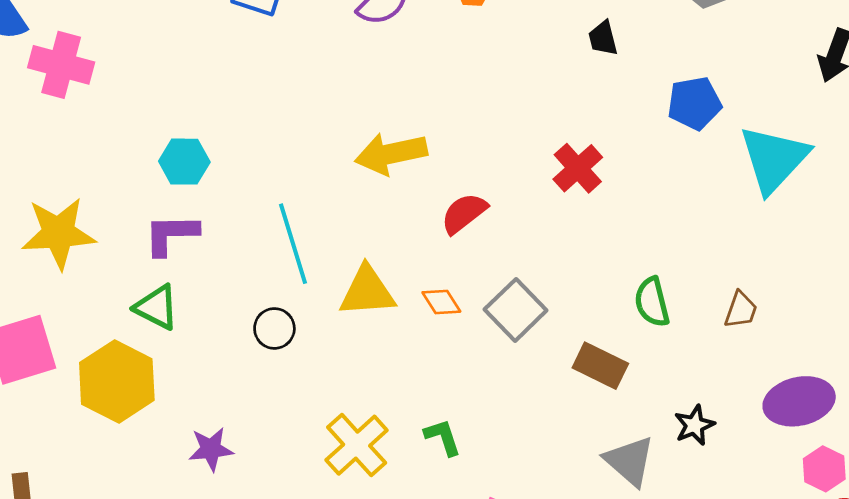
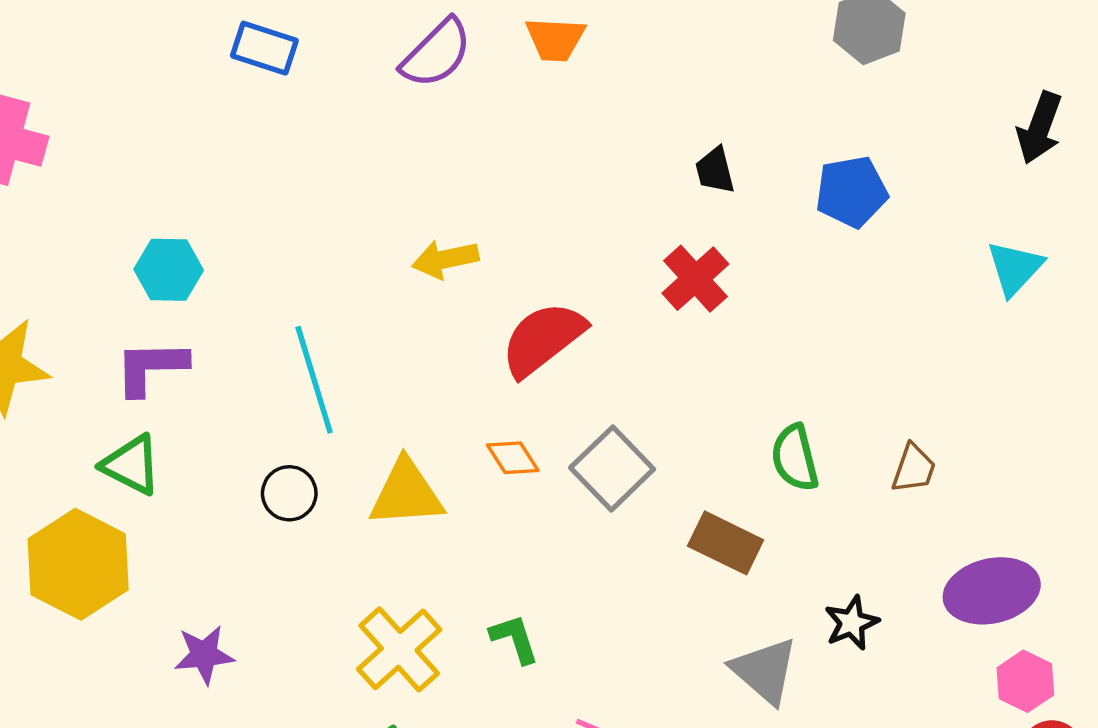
black trapezoid: (603, 38) -> (715, 170), moved
yellow arrow: (391, 154) -> (445, 259), size x0.7
cyan triangle: (774, 159) -> (1015, 268), moved, size x0.6
red semicircle: (464, 213) -> (543, 339), size x1.4
yellow triangle: (367, 291) -> (406, 493), moved

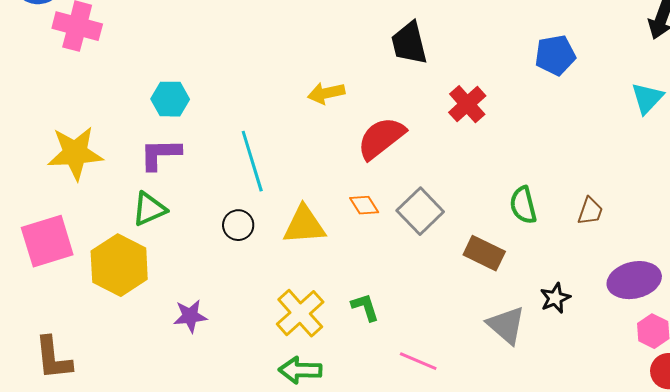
black trapezoid: (715, 170) -> (409, 43), moved, size x1.6
green triangle: (131, 465) -> (149, 209), turned -51

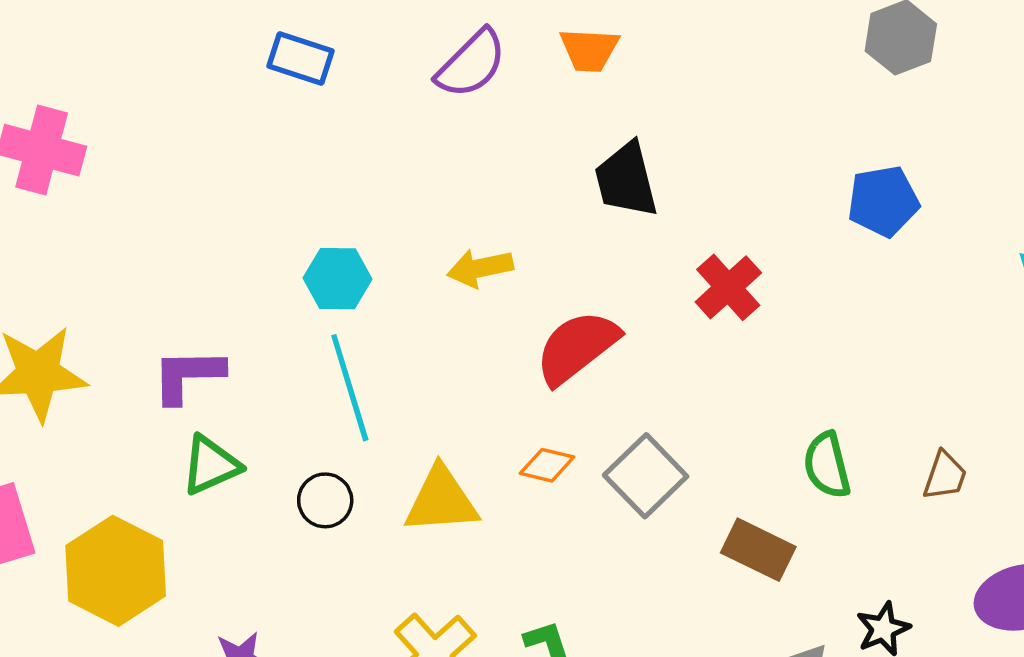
cyan hexagon: (170, 99) -> (337, 279), moved
orange diamond: (364, 205) -> (547, 465), turned -44
green triangle: (149, 209) -> (211, 465), moved

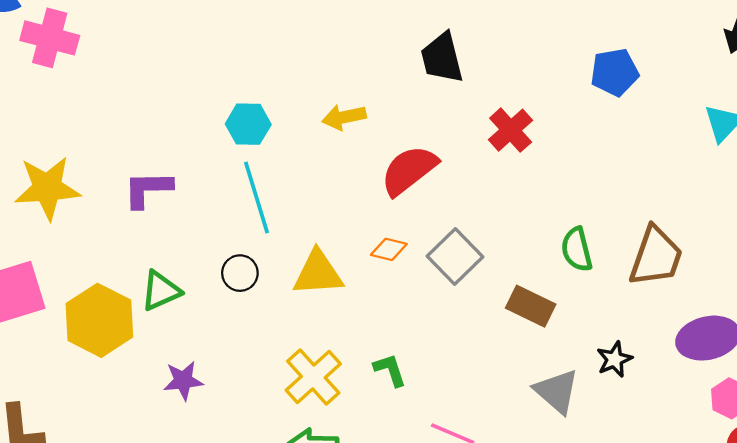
green triangle: (211, 465) -> (161, 291), moved
brown trapezoid: (945, 476) -> (656, 257), size x1.8

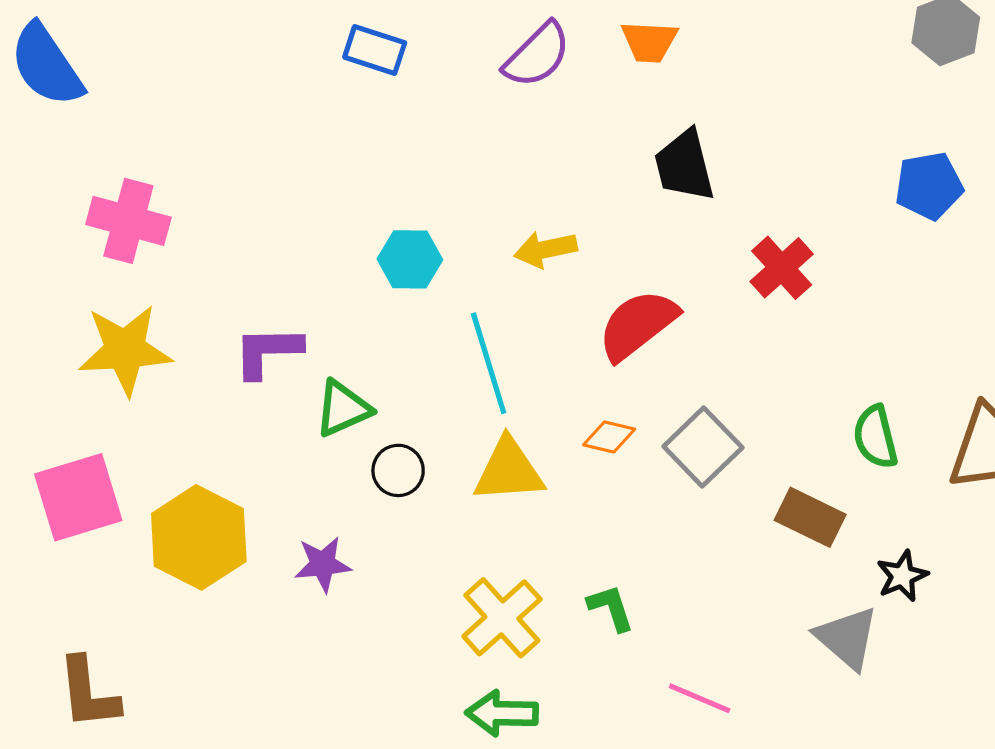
pink cross: (50, 38) -> (128, 221), moved
cyan line: (256, 197) -> (489, 363), moved
green triangle: (161, 291) -> (343, 408), moved
black star: (615, 359) -> (902, 576), moved
purple star: (183, 381) -> (323, 564), moved

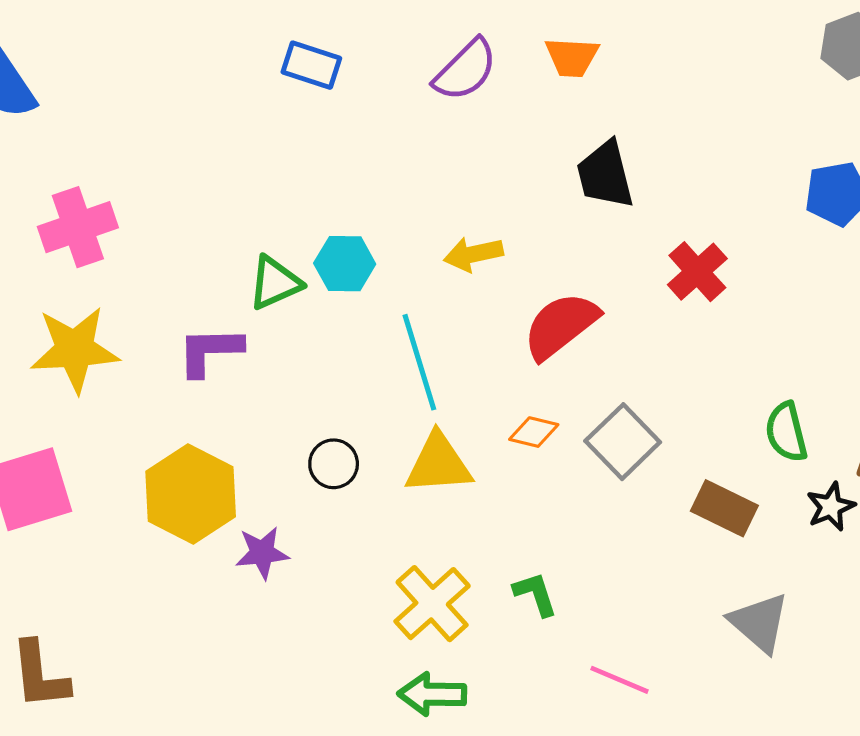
pink cross: (128, 221) -> (78, 227), turned -34
green triangle: (343, 408) -> (275, 283), moved
yellow hexagon: (199, 537) -> (191, 494), moved
black star: (902, 576) -> (831, 507), moved

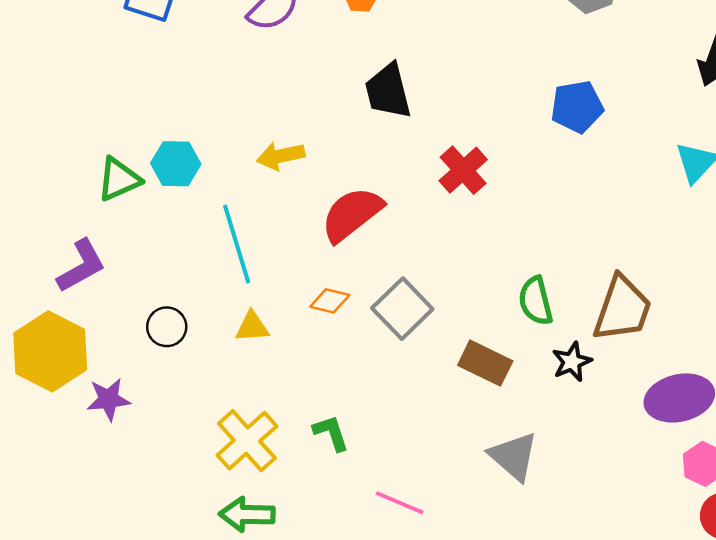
purple L-shape: (210, 351) -> (81, 266), moved, turned 152
yellow triangle: (438, 464) -> (252, 327), size x0.6

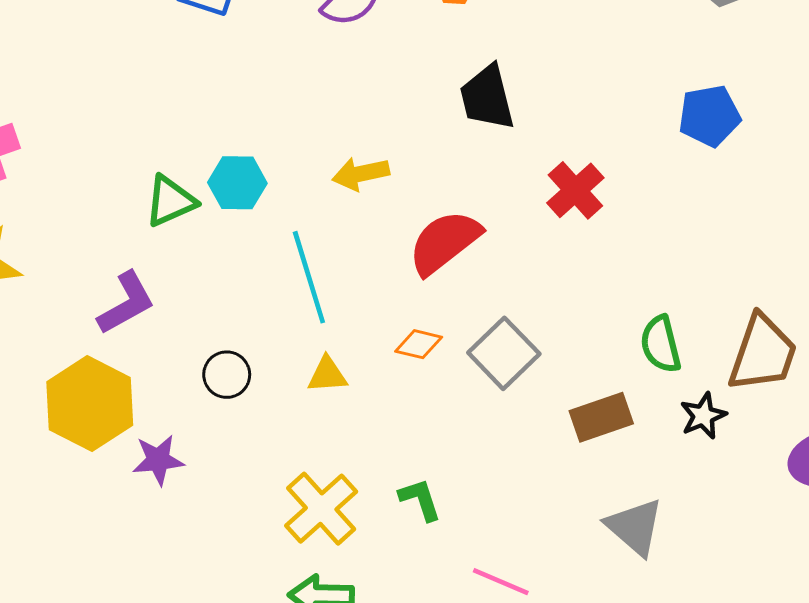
brown rectangle: (485, 363) -> (601, 417), turned -45

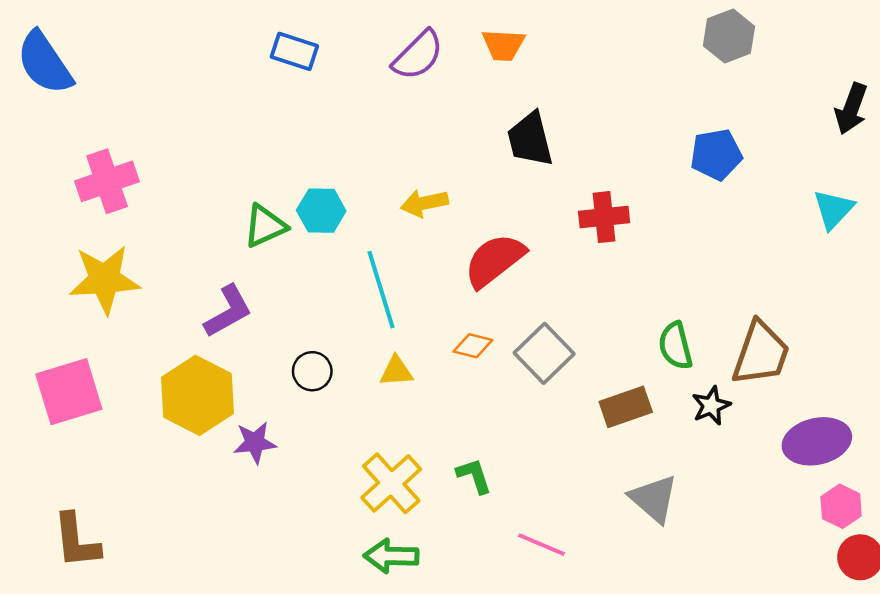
red cross: (575, 190) -> (604, 217), turned 36

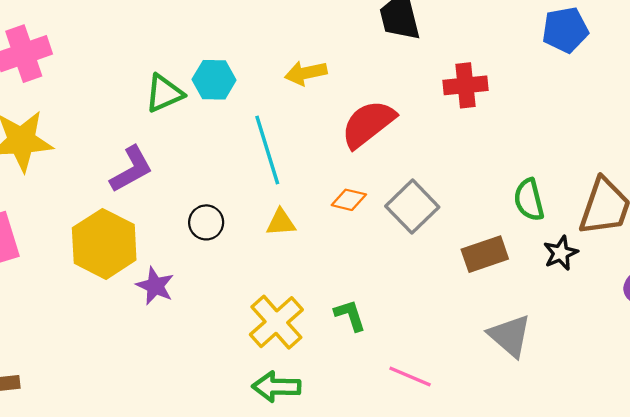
purple star: (255, 443) -> (155, 286), turned 30

